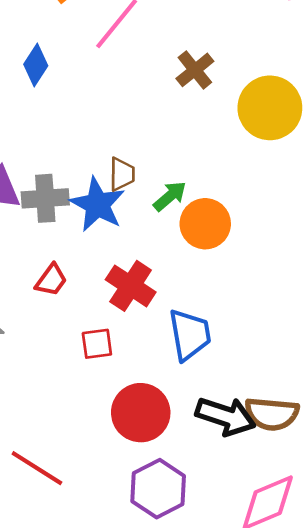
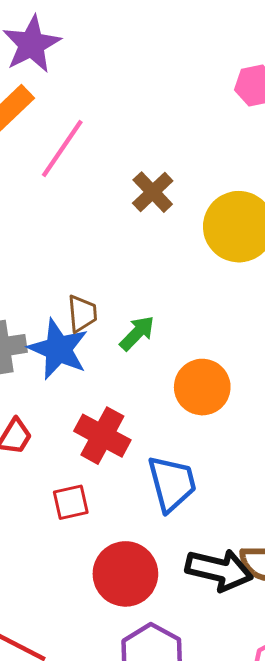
orange circle: (205, 224) -> (202, 387), moved

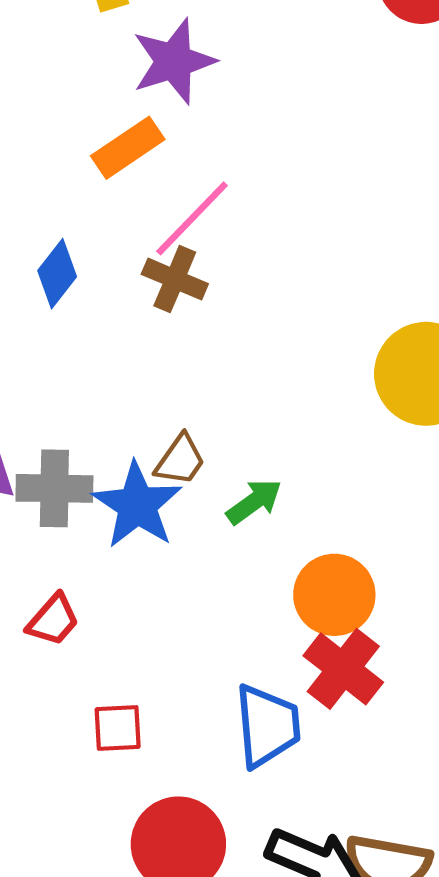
brown cross: (153, 192) -> (175, 279), moved, turned -33
brown trapezoid: (82, 314) -> (180, 460), turned 30
red cross: (102, 436) -> (343, 669), moved

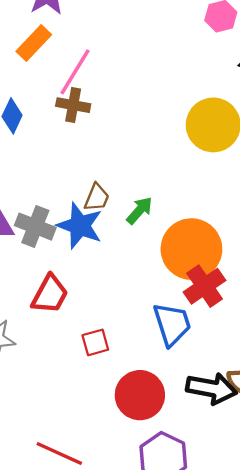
gray cross: (54, 488) -> (35, 227), turned 33
orange circle: (334, 595) -> (191, 249), size x1.4
red trapezoid: (53, 620) -> (50, 294), size x1.4
red cross: (343, 669) -> (205, 286), turned 30

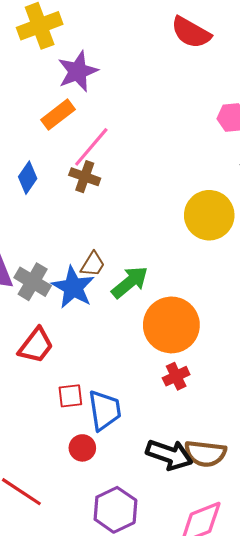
green arrow: (140, 210) -> (130, 282), size x1.4
red cross: (205, 286) -> (176, 376), moved, size x0.7
blue trapezoid: (172, 324) -> (105, 410), moved
red circle: (140, 395) -> (82, 448), moved, size x0.6

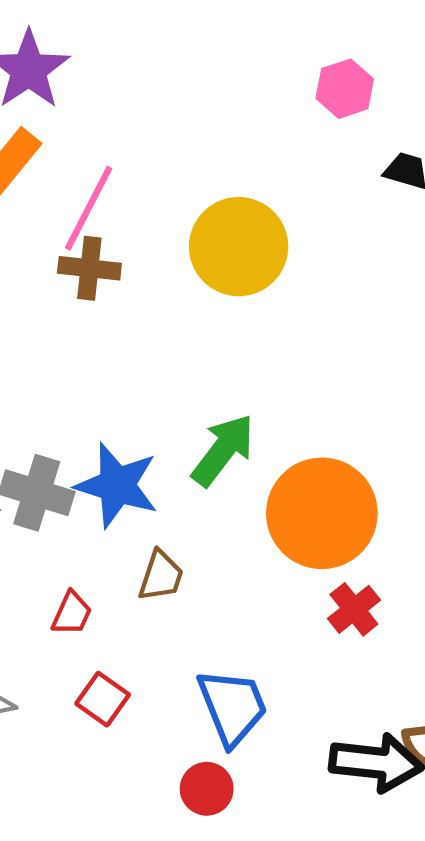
yellow circle: (209, 215) -> (239, 247), moved
brown trapezoid: (93, 264) -> (161, 576), moved
red trapezoid: (36, 345) -> (72, 613), size x0.6
red square: (70, 396) -> (103, 699), moved, turned -35

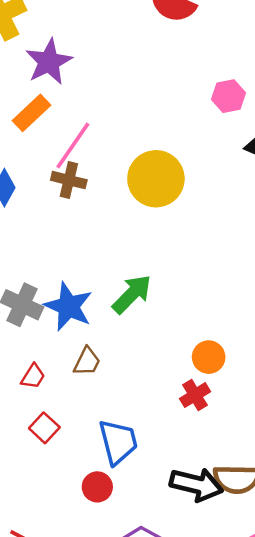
orange circle: (322, 513) -> (209, 357), moved, size x0.5

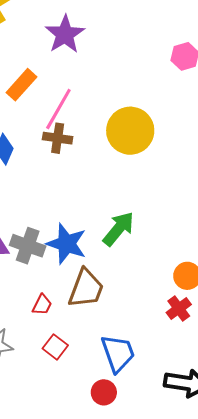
purple star: (49, 62) -> (65, 34), moved
brown trapezoid: (87, 362) -> (86, 288), size x1.6

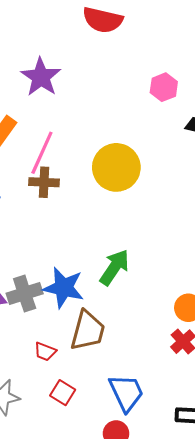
gray cross: (28, 246) -> (25, 293), turned -32
red trapezoid: (42, 305) -> (45, 352), turned 90

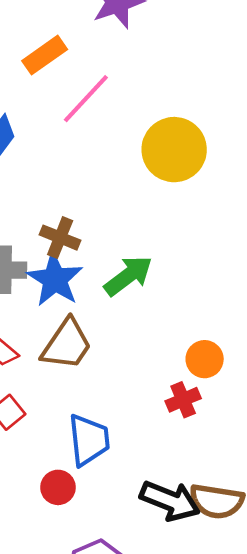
brown cross: (44, 182) -> (60, 238), moved

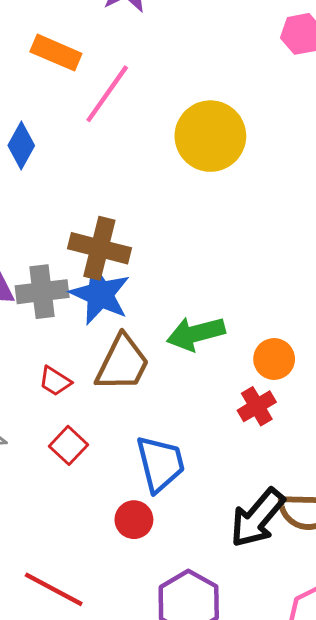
orange rectangle: (45, 55) -> (56, 53), turned 66
brown cross: (60, 238) -> (99, 248), size x1.4
green arrow: (128, 276) -> (196, 334), moved, turned -150
black arrow: (170, 501) -> (257, 518), turned 116

